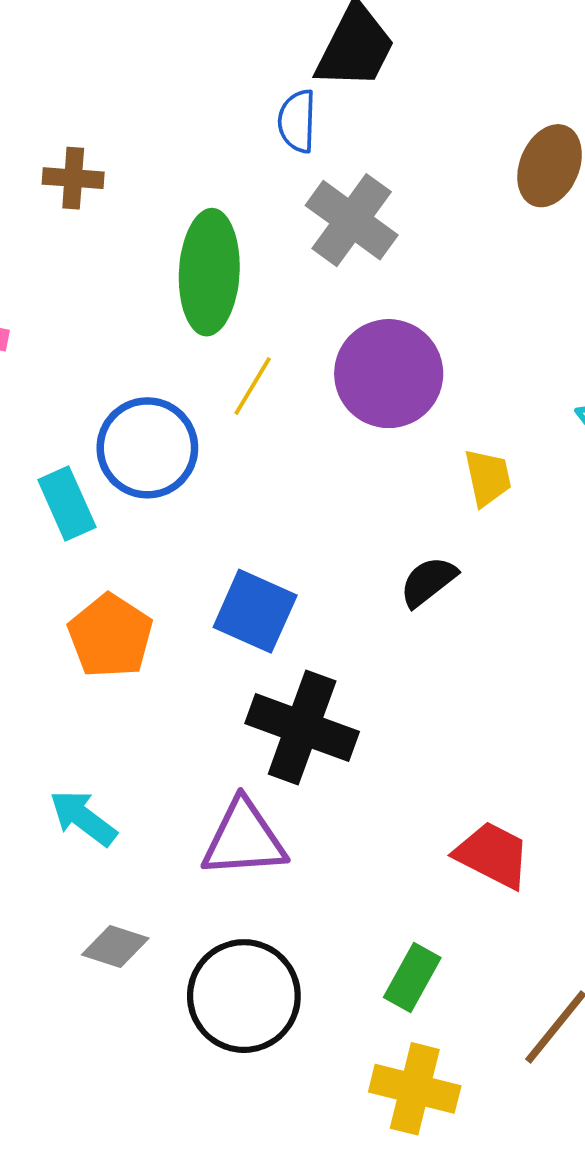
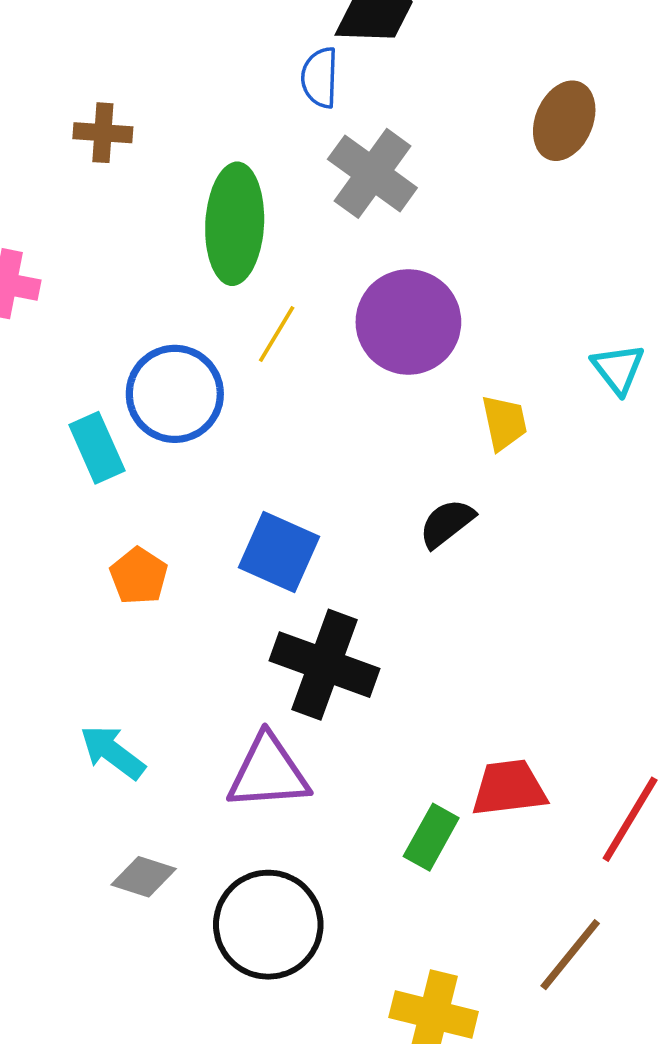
orange pentagon: (110, 636) -> (139, 576), size x0.7
red trapezoid: (493, 855) -> (509, 788), turned -34
green rectangle: (412, 977) -> (431, 837), moved

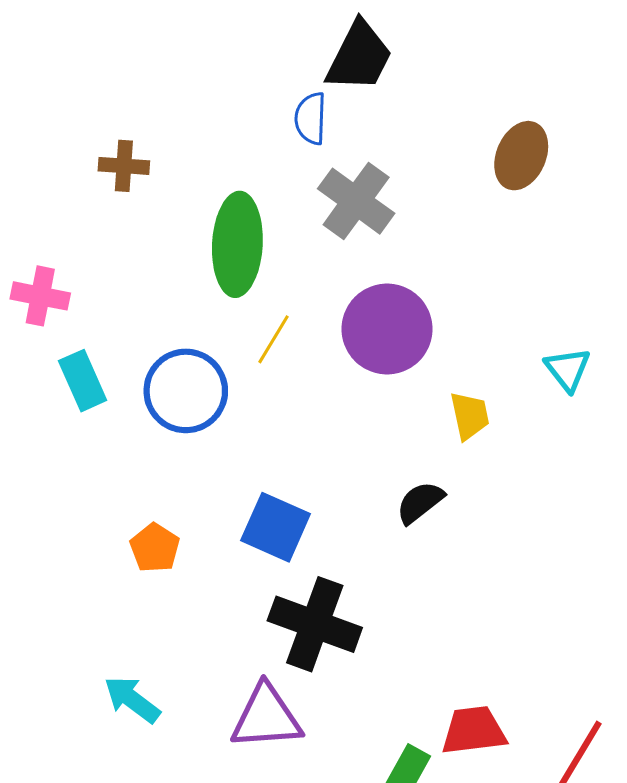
cyan rectangle: (97, 448) -> (83, 381), moved

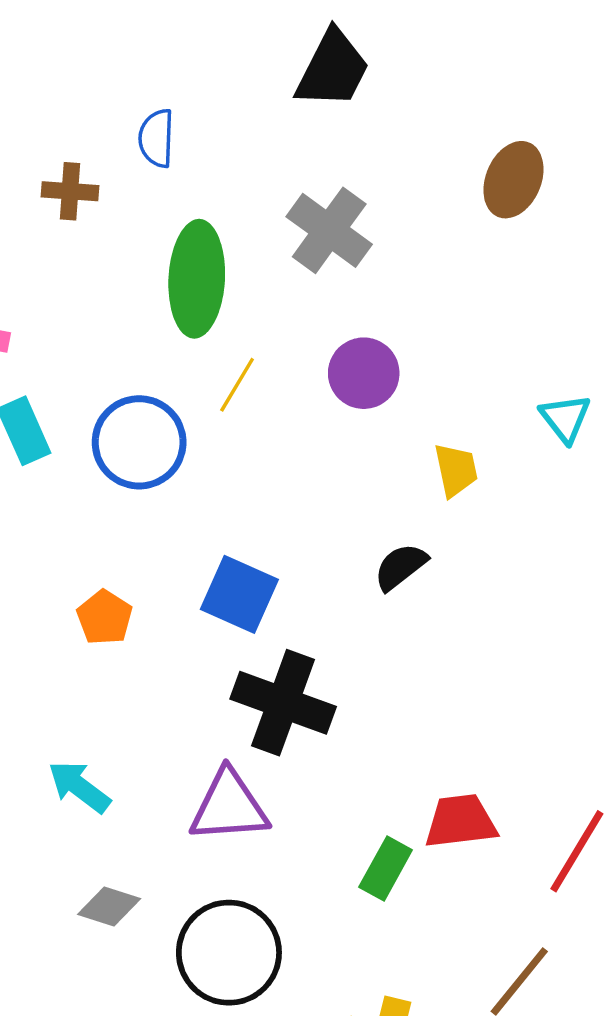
blue semicircle: (311, 118) -> (156, 138), moved
purple circle: (387, 329) -> (364, 373), size x0.7

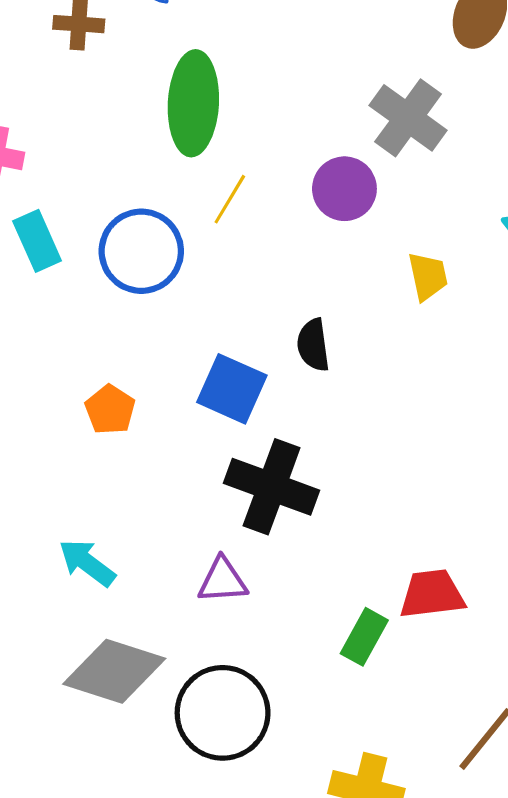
gray cross: (329, 230) -> (408, 118), moved
black semicircle: (401, 567) -> (313, 345), moved, turned -60
purple triangle: (229, 806) -> (223, 581), size x0.7
gray diamond: (109, 907) -> (114, 671), size x1.8

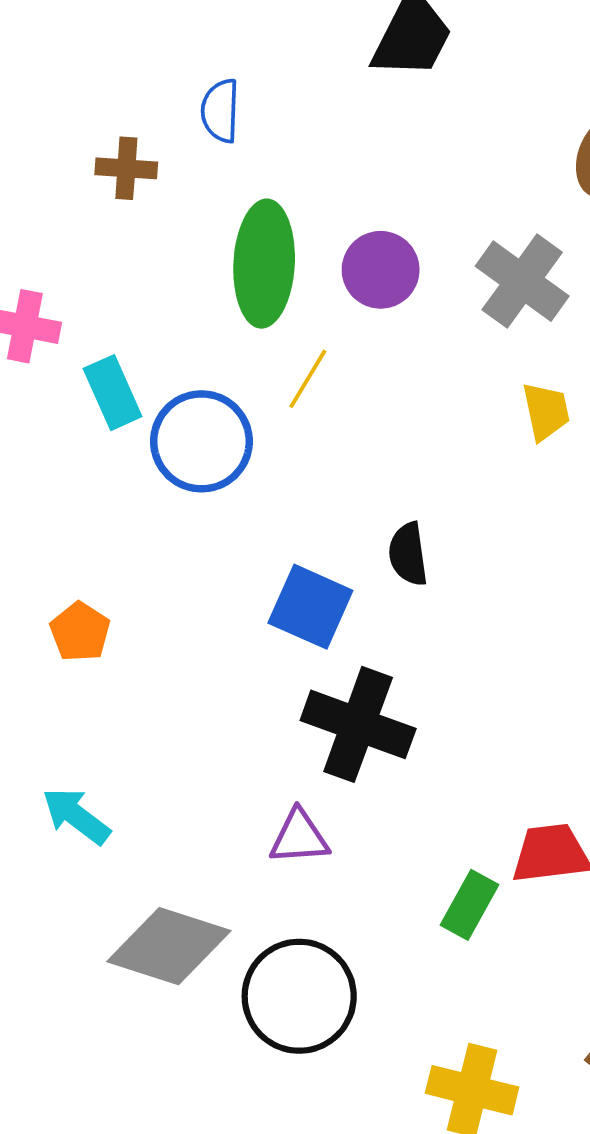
purple circle: (344, 189) -> (381, 270), moved
cyan rectangle: (37, 241) -> (113, 393), moved
yellow trapezoid: (428, 276) -> (546, 411), moved
orange pentagon: (110, 410) -> (80, 632), moved
cyan arrow: (87, 563) -> (76, 816), moved

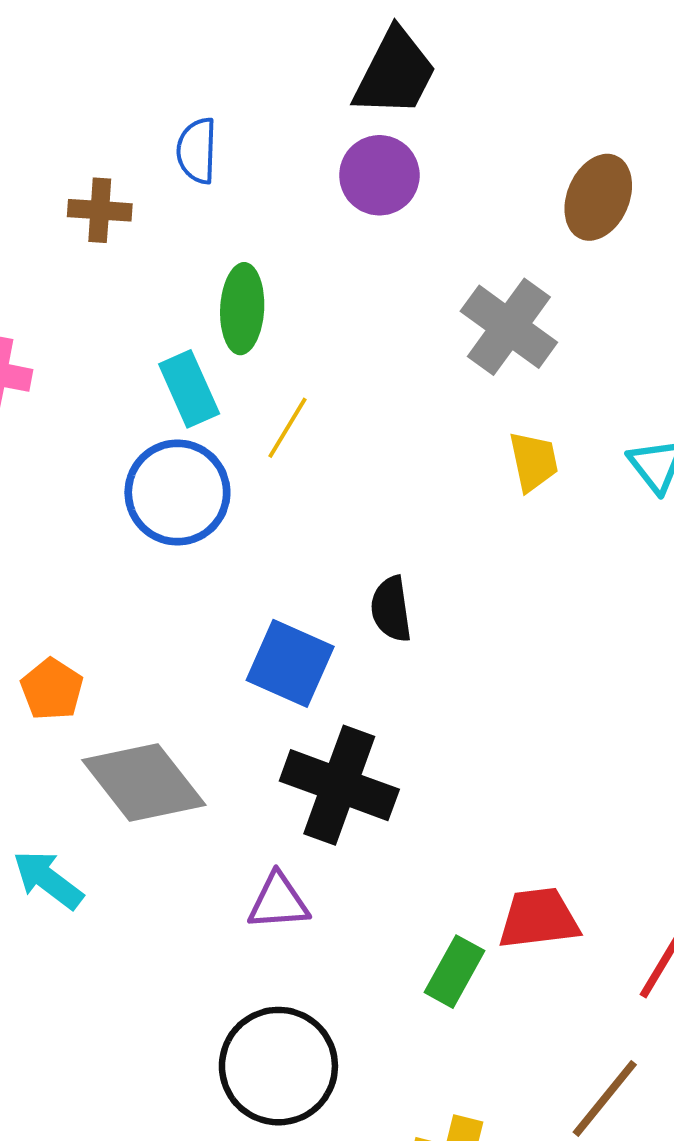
green ellipse: (264, 264) -> (242, 309), size x0.7
purple circle: (381, 270) -> (379, 175), moved
cyan rectangle: (113, 393) -> (189, 389), moved
gray diamond: (169, 946) -> (144, 783), moved, turned 34

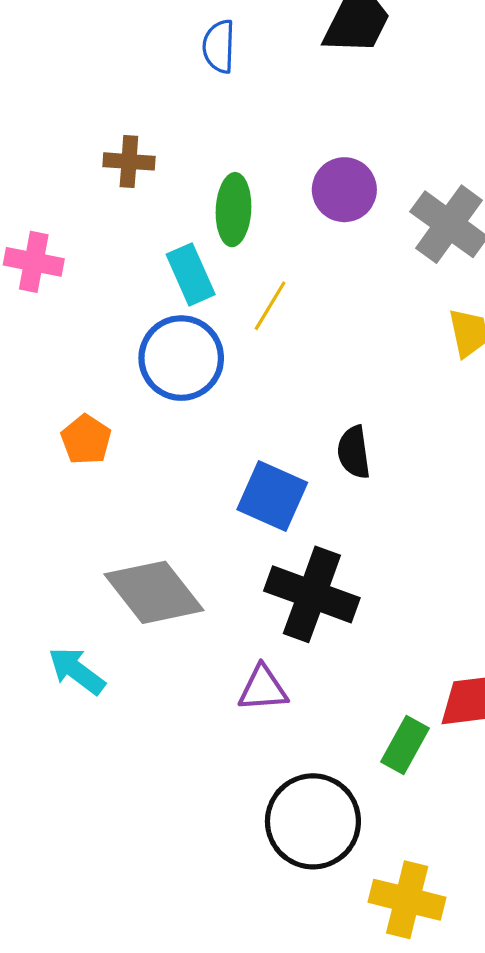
blue semicircle: (197, 151) -> (219, 46), moved
purple circle: (379, 175) -> (344, 190), moved
brown cross: (100, 210) -> (129, 161), moved
orange pentagon: (52, 689) -> (86, 440), moved
black circle: (278, 1066) -> (313, 821), moved

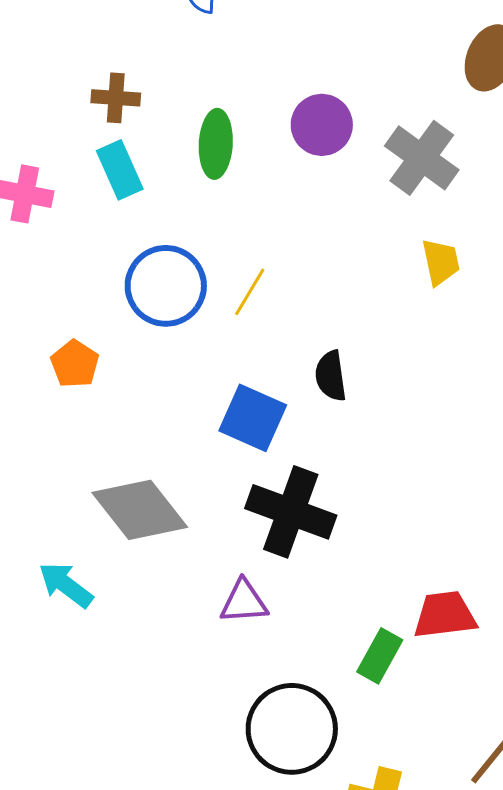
cyan rectangle: (191, 274) -> (120, 170), moved
yellow line: (270, 306) -> (250, 292), moved

